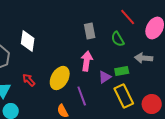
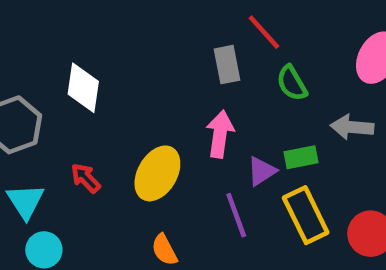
red line: (128, 17) -> (264, 32), moved
purple line: (82, 96) -> (236, 215), moved

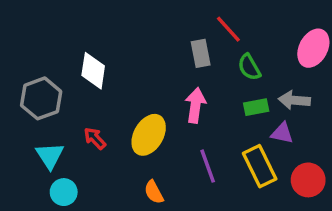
green rectangle: (301, 157) -> (256, 107), moved
purple triangle: (262, 171) -> (282, 133), moved, turned 45

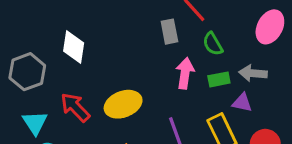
pink arrow: (195, 105) -> (185, 73), moved
yellow ellipse: (149, 135) -> (123, 104), turned 39
red arrow: (95, 138) -> (75, 107), size x1.5

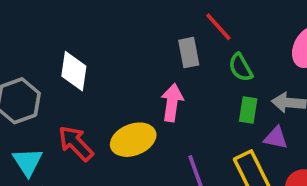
pink arrow: (185, 73) -> (172, 103), moved
green rectangle: (219, 79) -> (248, 110), turned -70

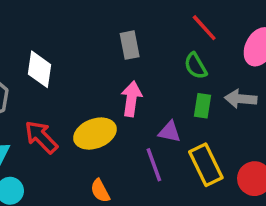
red line: (218, 27) -> (204, 28), moved
gray rectangle: (189, 53) -> (130, 45), moved
purple triangle: (276, 138) -> (170, 132), moved

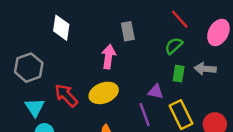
green semicircle: (196, 66) -> (174, 46), turned 78
white diamond: (39, 69) -> (61, 28), moved
pink arrow: (131, 99) -> (108, 57), moved

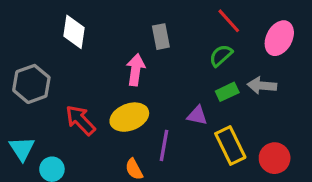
green rectangle: (179, 74) -> (227, 92), turned 56
cyan triangle: (35, 107) -> (22, 149), moved
purple line: (145, 115) -> (164, 145), moved, turned 30

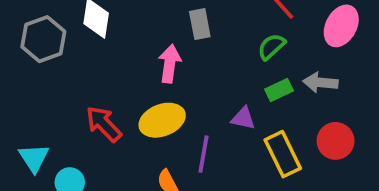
gray hexagon: (31, 84) -> (43, 39), moved
red circle: (275, 158) -> (336, 141), moved

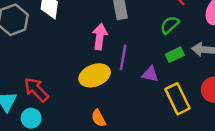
red arrow: (104, 124) -> (36, 90), moved
purple line: (204, 154) -> (123, 57), moved

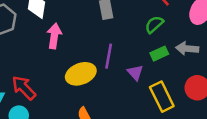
pink arrow: (100, 37) -> (54, 36), moved
purple triangle: (150, 74) -> (135, 73), turned 36

